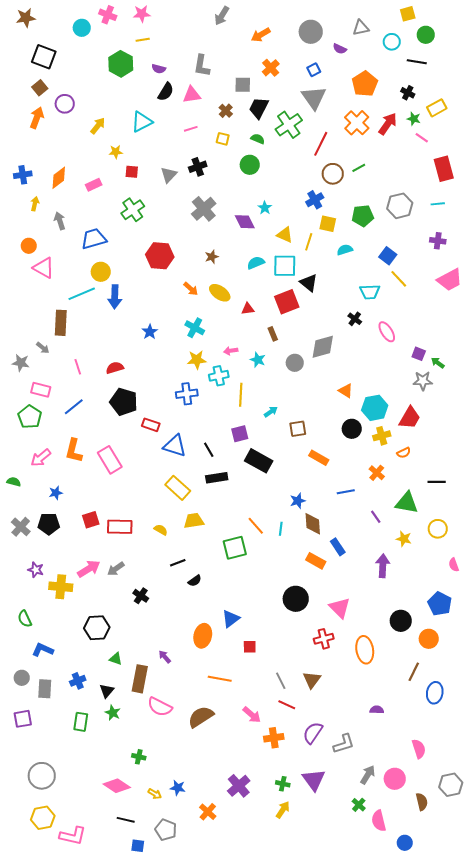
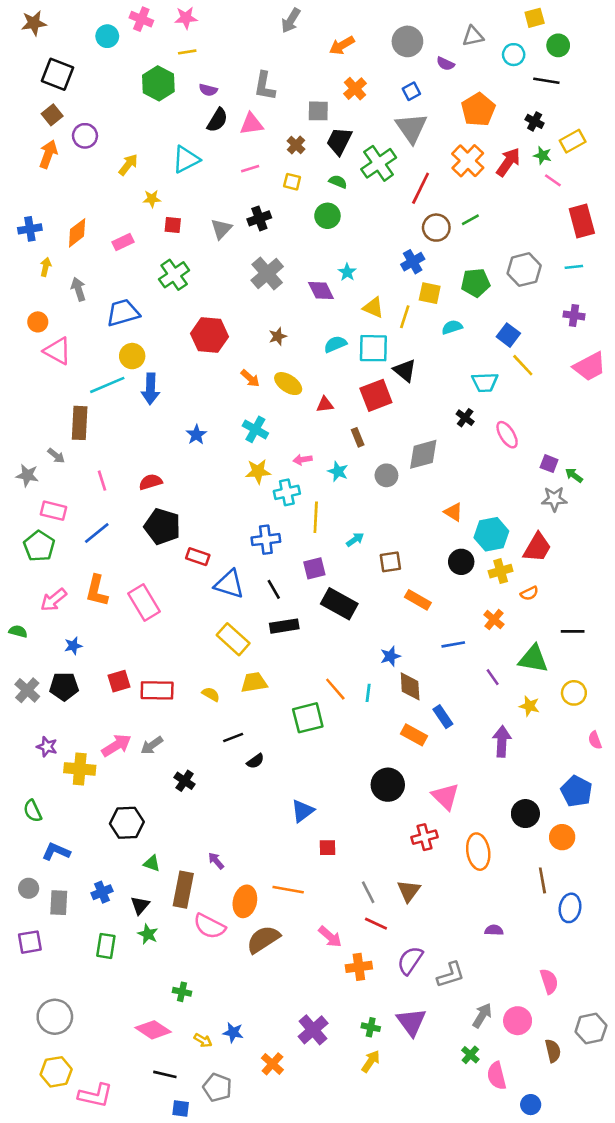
blue cross: (187, 394) -> (266, 540), moved
orange ellipse: (203, 636) -> (245, 901), moved
brown line: (414, 672) -> (542, 880), turned -36

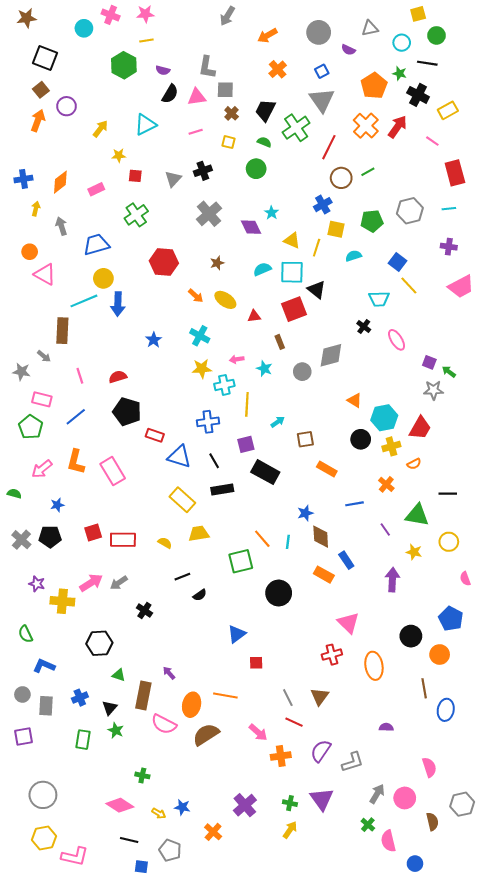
gray square: (318, 111) -> (225, 90), moved
black cross: (535, 121) -> (418, 95), size x1.5
green star: (542, 155) -> (400, 73), moved
black circle: (388, 785) -> (279, 593), moved

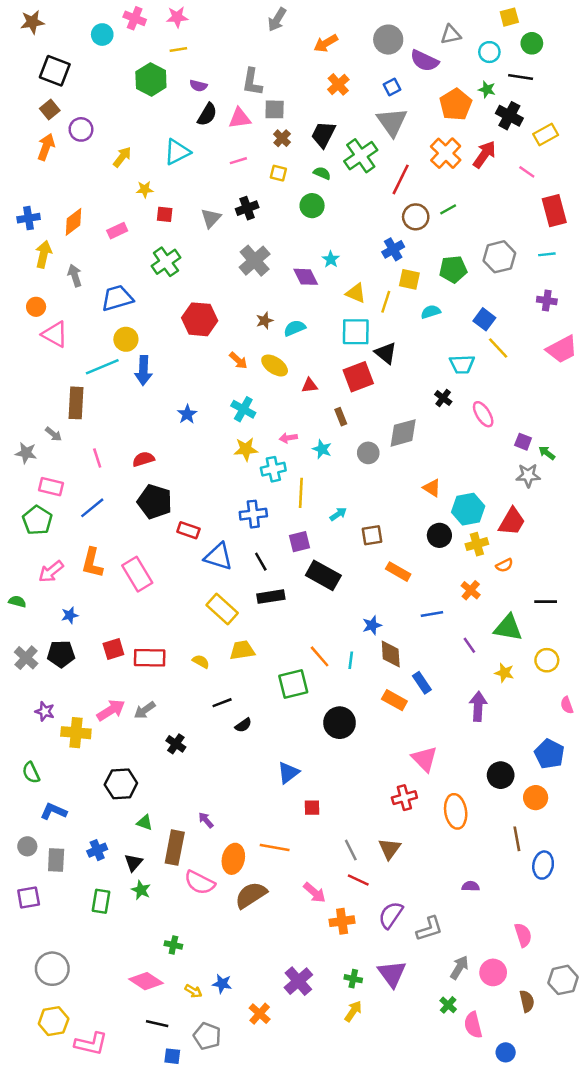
purple semicircle: (348, 50) -> (424, 61), size x1.6
yellow arrow: (36, 209) -> (44, 254), size x1.5
cyan semicircle: (262, 269) -> (295, 328), moved

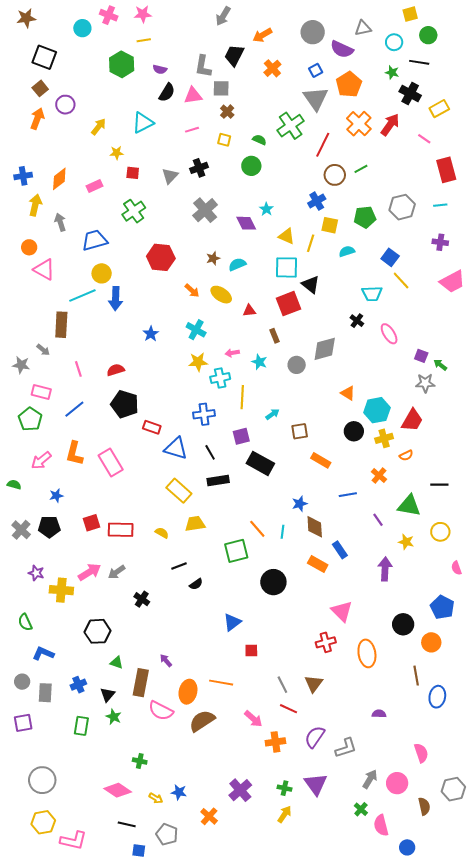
orange pentagon: (456, 104) -> (349, 84), moved
black trapezoid: (323, 134) -> (234, 55), moved

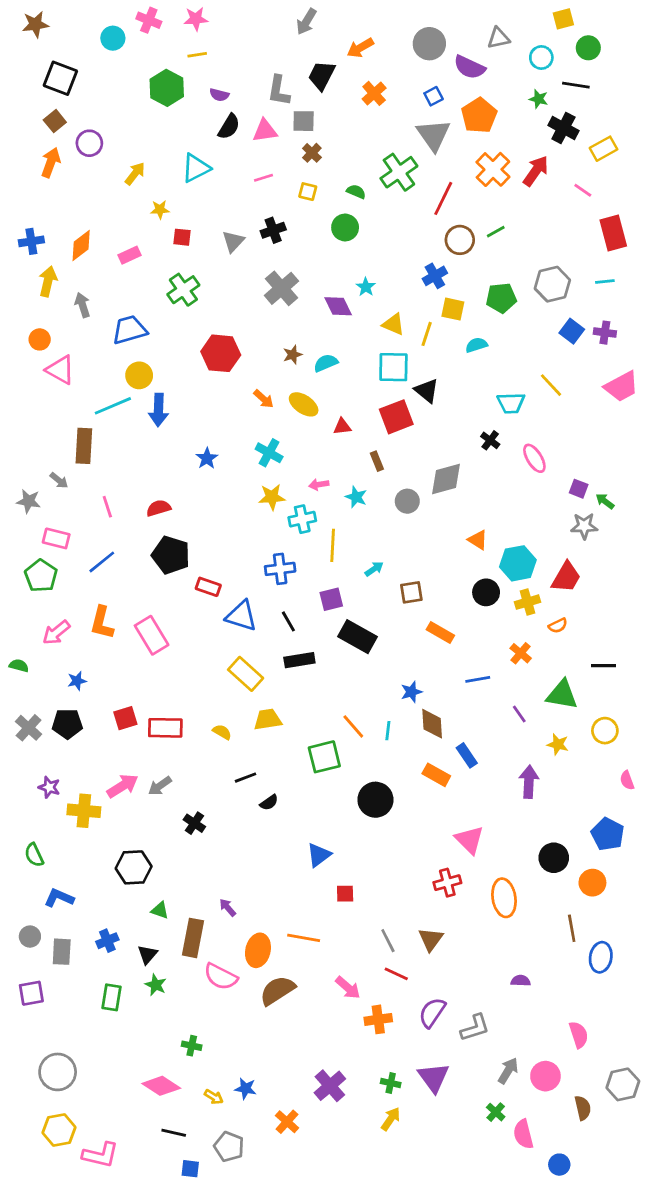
blue square: (390, 257) -> (572, 331), moved

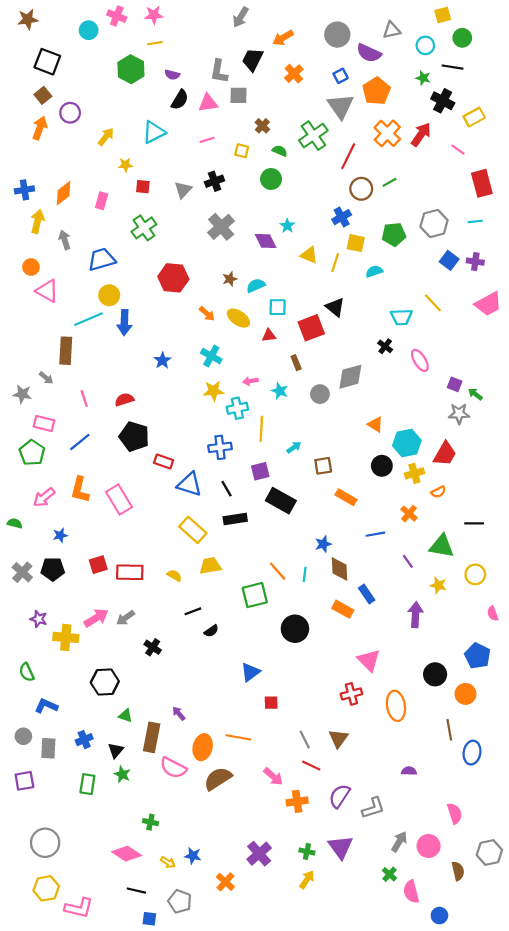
brown cross: (312, 153) -> (262, 126), moved
pink rectangle: (129, 255) -> (102, 201), turned -49
cyan square: (393, 367) -> (278, 307), moved, size x0.7

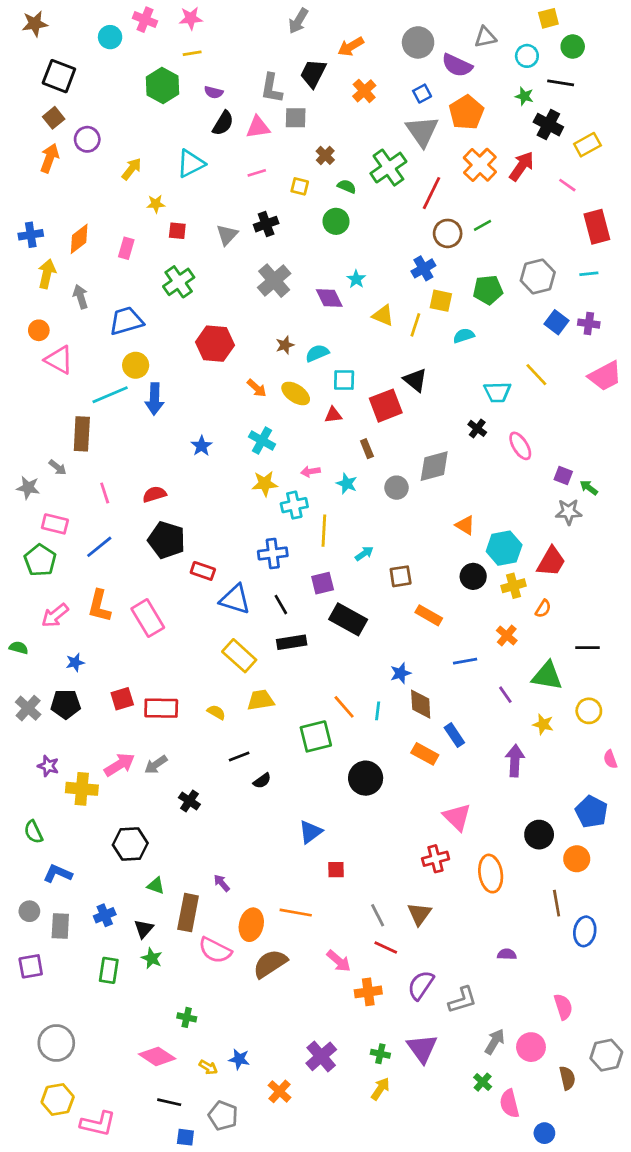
orange semicircle: (438, 492) -> (543, 609), turned -32

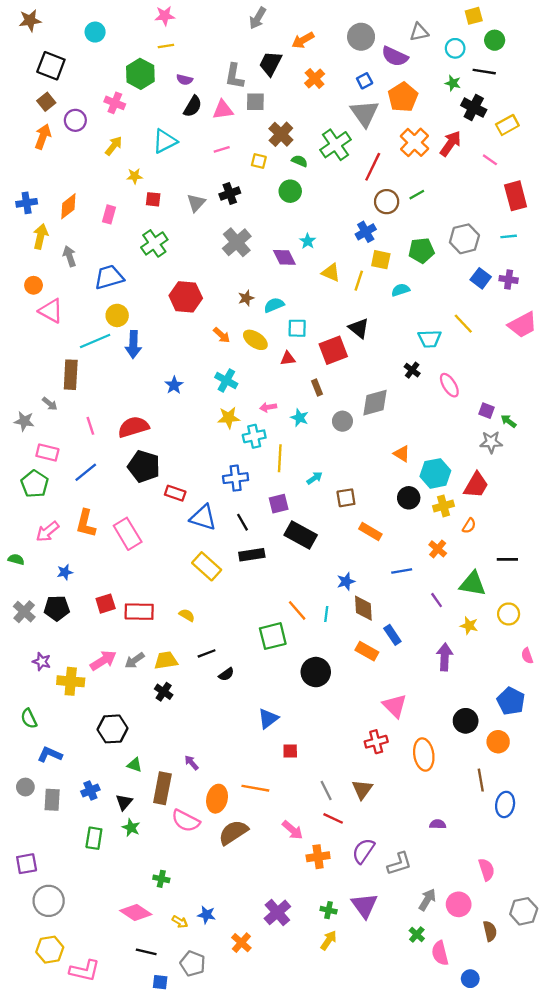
pink cross: (145, 20) -> (115, 103), moved
brown cross: (325, 155) -> (281, 134), size x1.5
red semicircle: (154, 494) -> (133, 427), size x1.5
yellow trapezoid: (261, 700) -> (166, 660), moved
purple square: (31, 966) -> (27, 864), moved

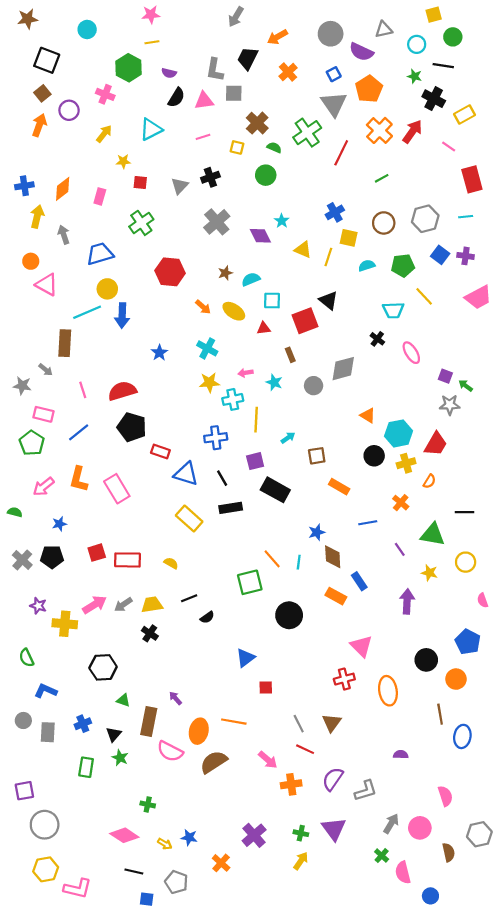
brown circle: (387, 202) -> (384, 223), moved
green pentagon: (421, 250) -> (403, 265), moved

